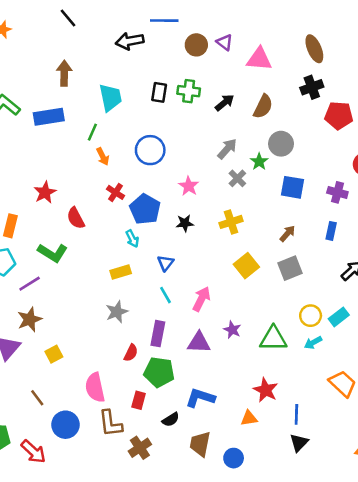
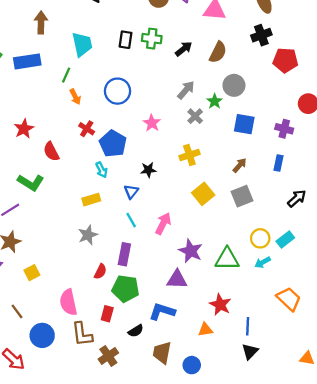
black star: (185, 223) -> (148, 170), moved
purple star: (232, 330) -> (191, 251), size x1.5
purple triangle: (199, 343) -> (177, 279), moved

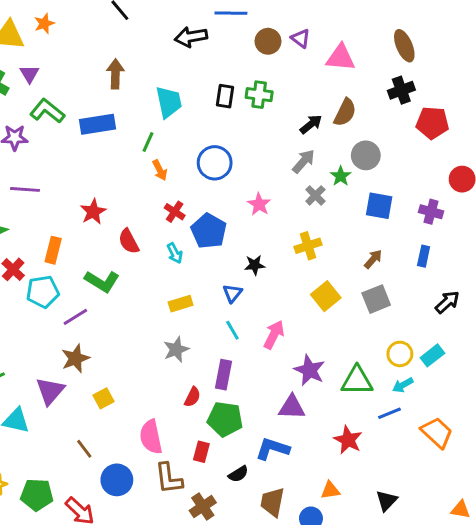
black arrow: (184, 49) -> (311, 124), moved
cyan arrow: (102, 170) -> (175, 253), moved
blue line: (248, 326) -> (389, 413), moved, turned 66
orange triangle: (205, 330) -> (330, 490), moved

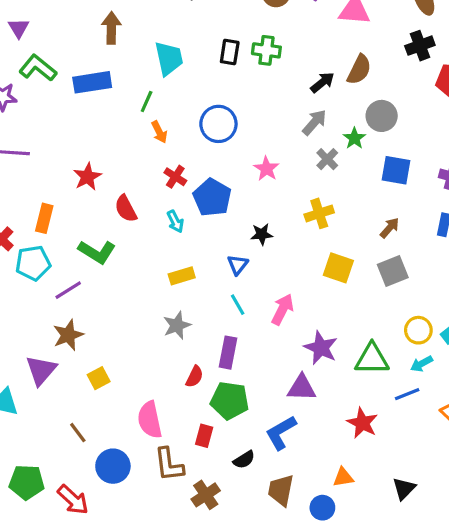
yellow square: (326, 296) -> (338, 268), turned -32
blue L-shape: (272, 449) -> (281, 433), turned -48

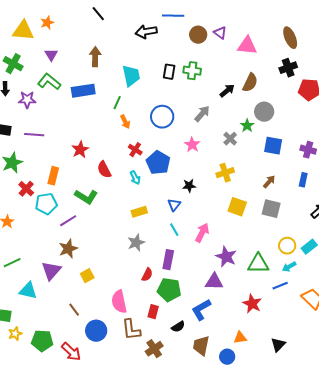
purple triangle: (19, 28) -> (51, 55), moved
gray arrow: (314, 122) -> (202, 114), moved
gray square: (393, 271) -> (271, 209), turned 36

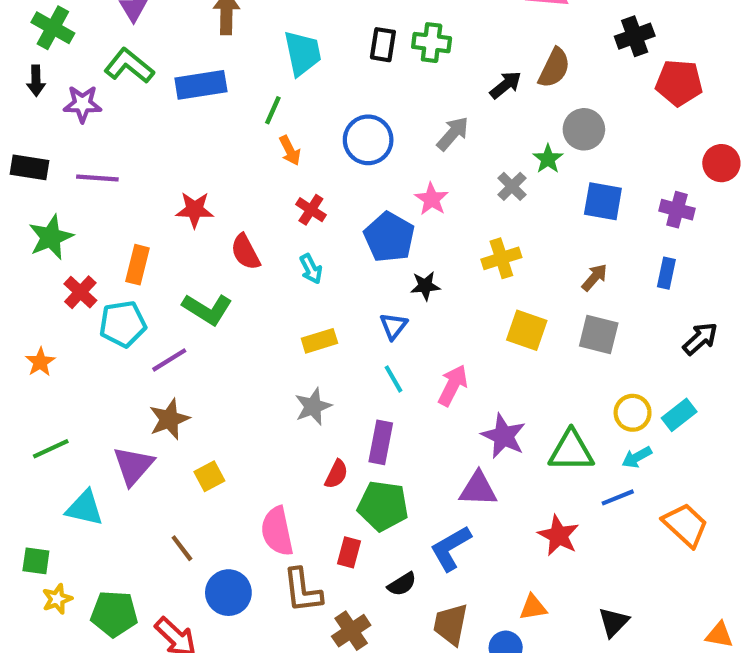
red star: (80, 150) -> (195, 210), turned 30
blue pentagon: (158, 163) -> (389, 237), moved

